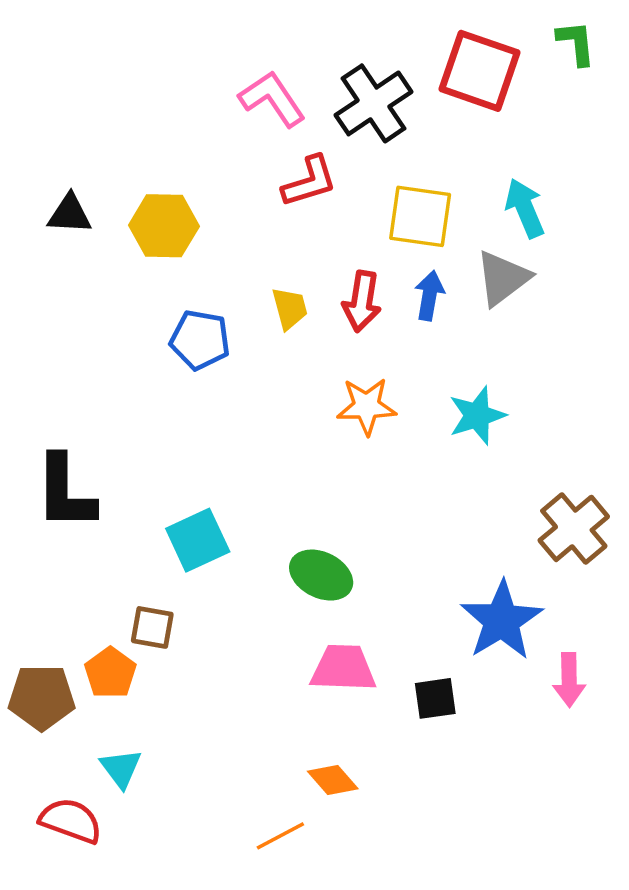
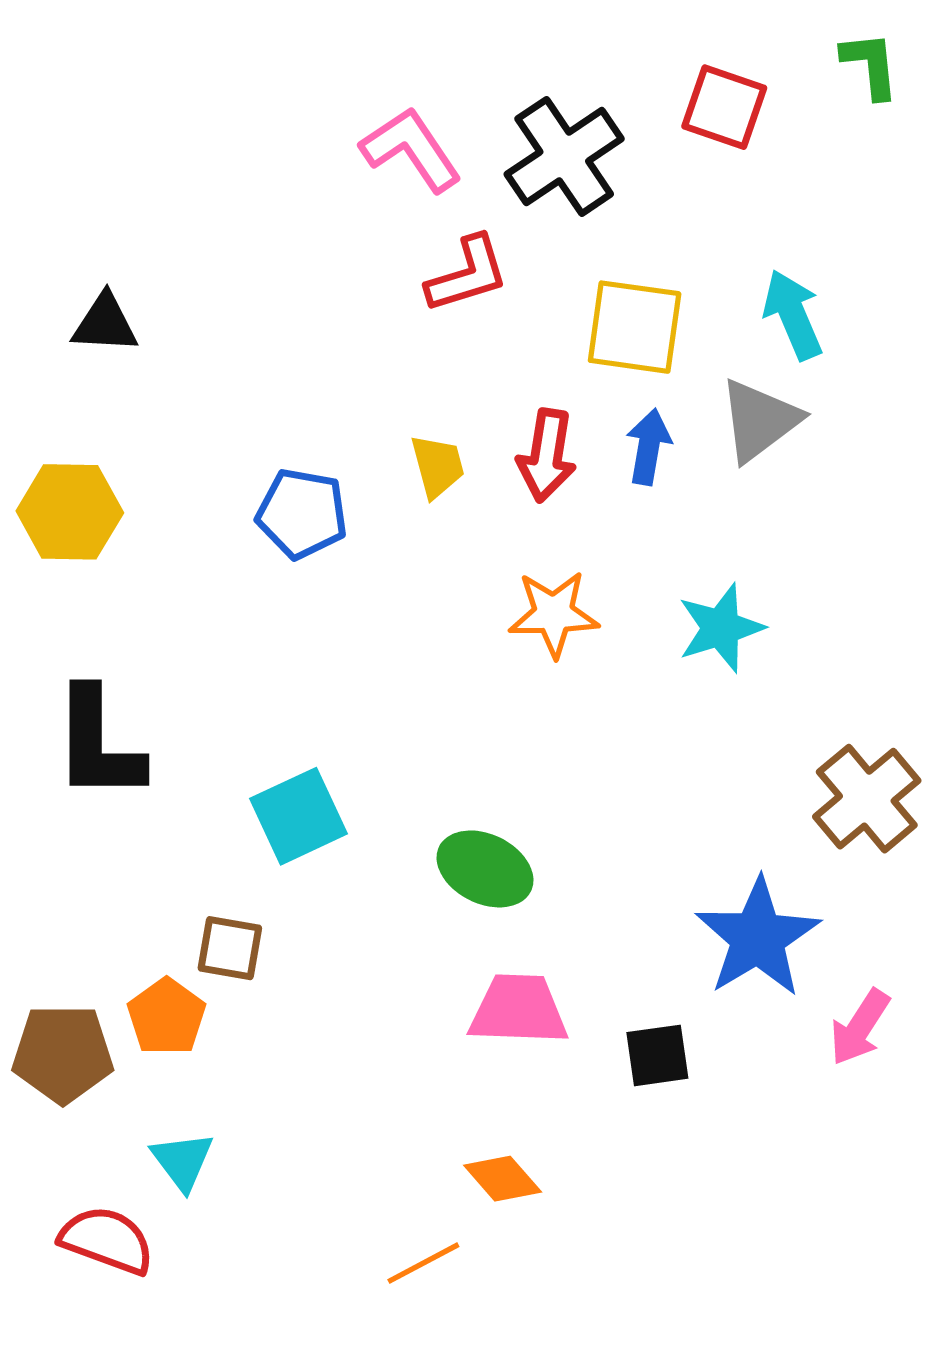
red square: (479, 71) -> (724, 107), size x0.7
yellow hexagon: (164, 226) -> (70, 512), moved
pink arrow: (569, 680) -> (860, 1027), turned 34

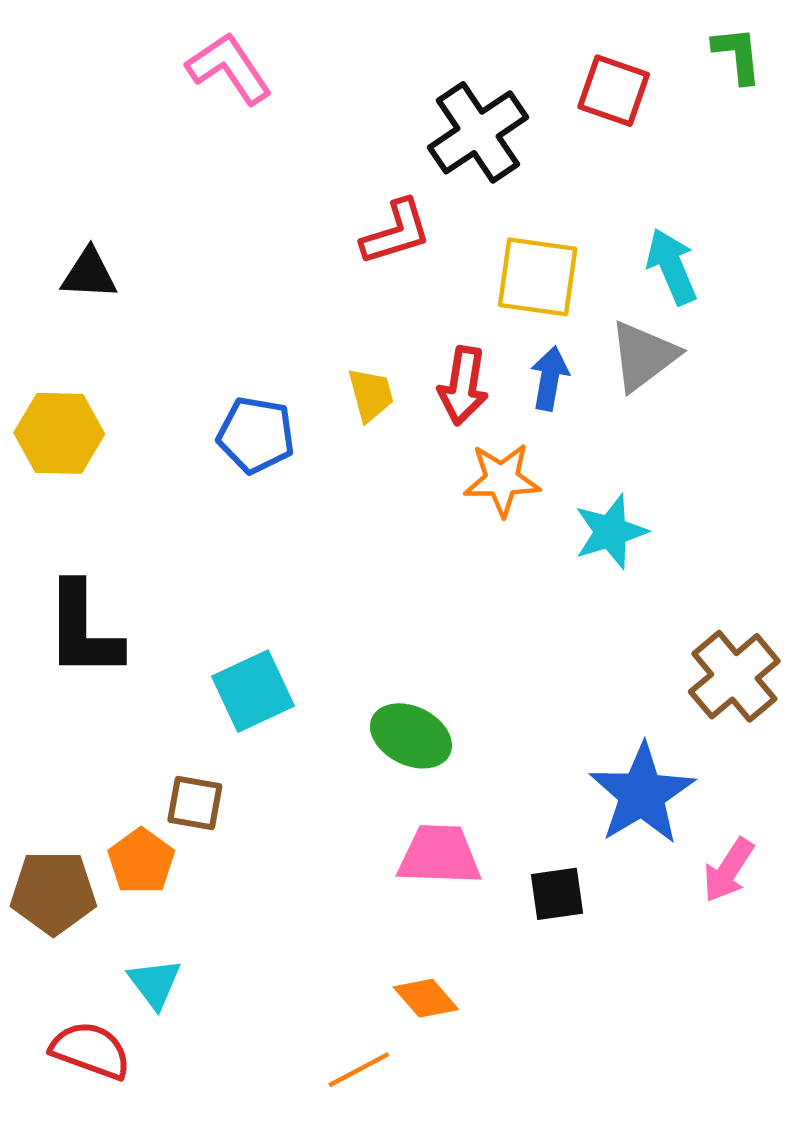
pink L-shape: (411, 149) -> (229, 68), moved
orange star: (554, 614) -> (502, 480), moved

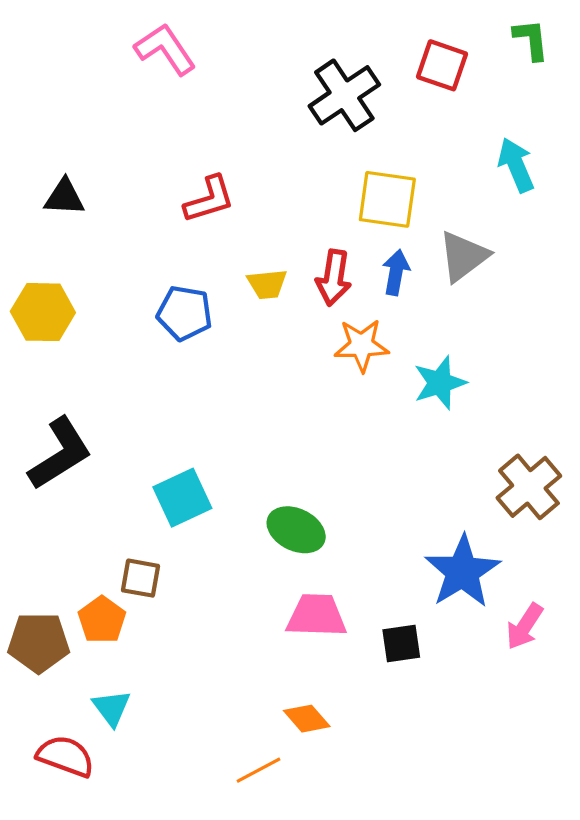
red L-shape: (396, 232) -> (209, 199), moved
cyan arrow: (672, 266) -> (516, 165), moved
yellow trapezoid: (371, 395) -> (267, 284), turned 99
black L-shape: (83, 630) -> (60, 454), turned -122

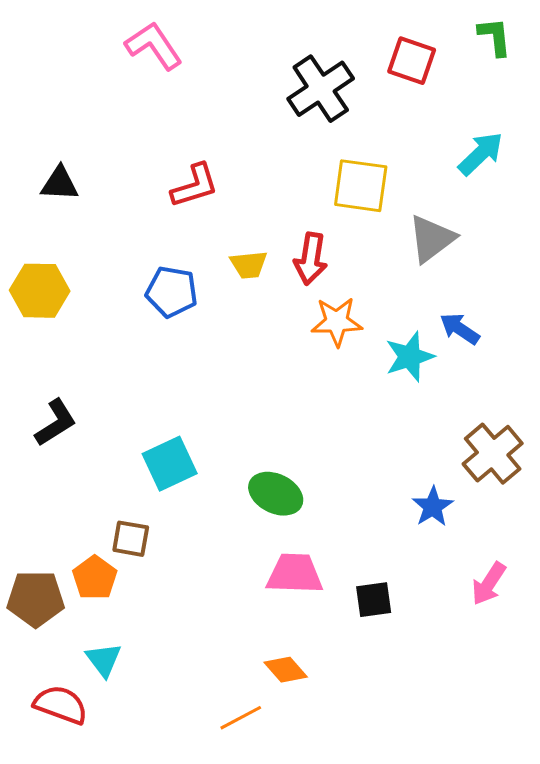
cyan arrow: (516, 165) -> (481, 154), turned 69
blue arrow: (396, 272) -> (460, 329), moved, turned -66
black L-shape: (60, 454) -> (56, 423), size x0.7
blue star: (462, 572) -> (433, 507), moved, size x0.6

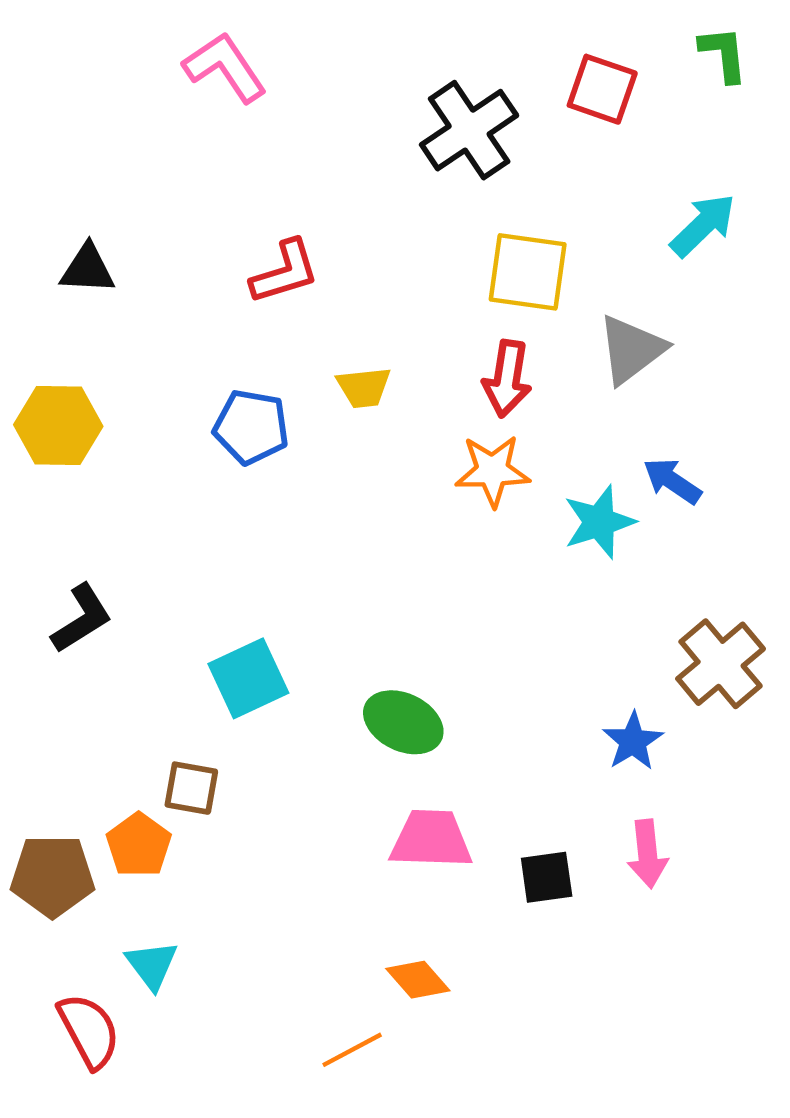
red arrow: (311, 259) -> (507, 379), moved
pink arrow: (489, 584) -> (647, 854), moved, turned -39
red semicircle: (61, 705) -> (89, 1031), turned 42

